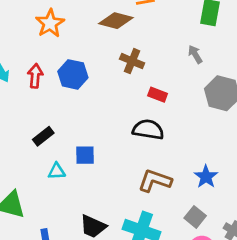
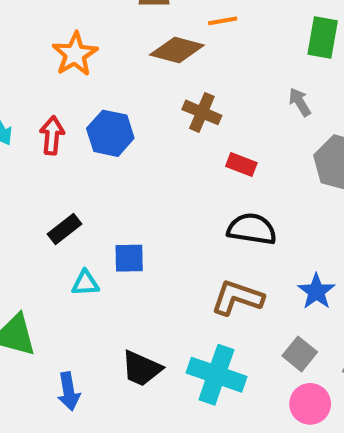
black semicircle: (148, 130) -> (252, 229), moved

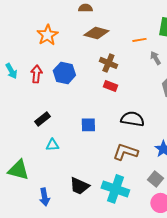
orange line: (223, 21) -> (139, 40), moved
red rectangle: (241, 164) -> (110, 86), moved
blue square: (129, 258) -> (88, 125), moved

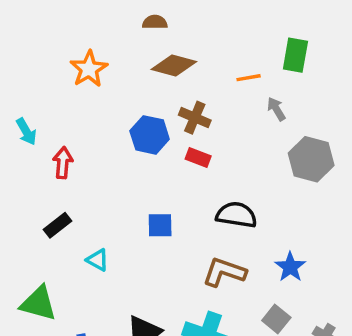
blue hexagon: (64, 73) -> (150, 135), moved
red arrow: (36, 74) -> (63, 163), moved
black rectangle: (42, 119) -> (58, 225), moved
cyan triangle: (52, 145) -> (98, 260), turned 32

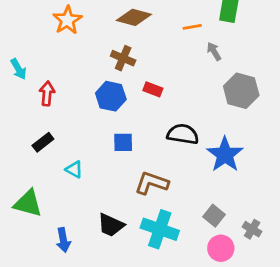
brown cross: (195, 118) -> (123, 58), moved
blue hexagon: (150, 135) -> (111, 96), moved
blue star: (290, 267) -> (225, 155), moved, size x1.5
brown L-shape: (224, 272) -> (152, 183), moved

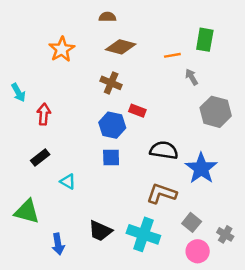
blue hexagon: (111, 96) -> (112, 125), moved
brown L-shape: (152, 183) -> (162, 194), moved

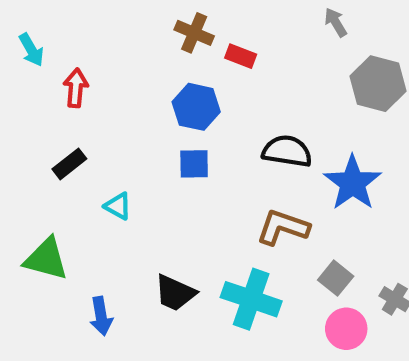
red rectangle: (137, 111) -> (241, 56), moved

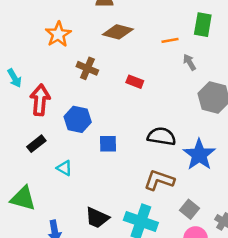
brown cross: (194, 33) -> (87, 68), moved
red arrow: (76, 88) -> (40, 100), size x1.4
blue hexagon: (196, 107) -> (78, 119), moved

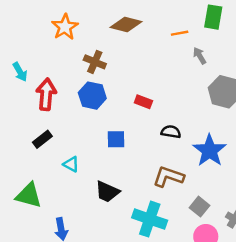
red rectangle: (135, 82) -> (143, 102), moved
blue hexagon: (78, 119) -> (92, 96), moved
black semicircle: (162, 136) -> (171, 132), size x0.7
black trapezoid: (97, 218) -> (107, 192), moved

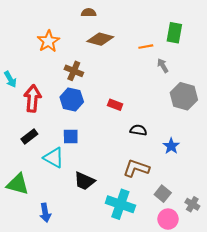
blue square: (116, 139) -> (71, 136), moved
blue star: (210, 150) -> (171, 146), size x0.6
cyan triangle: (71, 164) -> (54, 158), size x1.5

